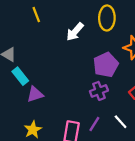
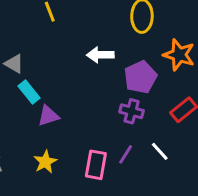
white arrow: (75, 32) -> (100, 55), moved, turned 48
purple cross: (99, 91) -> (132, 111), turned 36

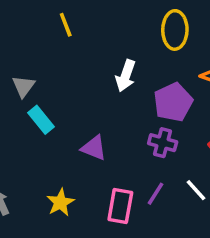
white arrow: (100, 55) -> (126, 76), turned -70
gray triangle: (14, 64) -> (23, 86), turned 36
purple triangle: (48, 116) -> (94, 148), moved, turned 40

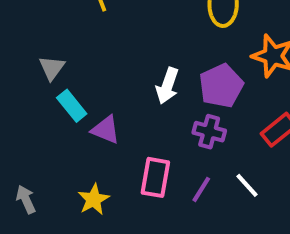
white arrow: (126, 76) -> (167, 86), moved
purple triangle: (94, 148) -> (106, 130), moved
pink rectangle: (120, 206) -> (155, 177), moved

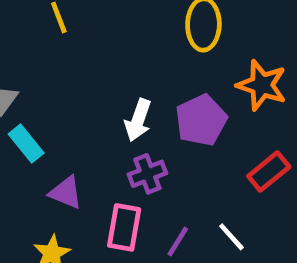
purple triangle: (106, 130) -> (66, 192), moved
purple cross: (209, 132) -> (147, 174), moved, turned -36

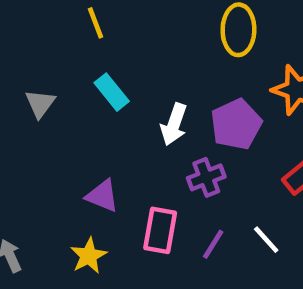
cyan rectangle: (26, 143) -> (112, 92), moved
purple cross: (147, 174) -> (206, 177), moved

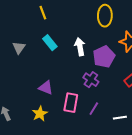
white arrow: (174, 124) -> (80, 47), moved, turned 150
purple cross: (206, 177) -> (91, 80), turned -35
white line: (266, 240) -> (120, 118), moved, turned -56

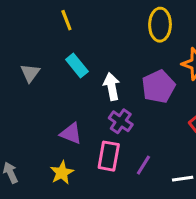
white arrow: (80, 47) -> (112, 87), moved
purple cross: (91, 80) -> (121, 121), moved

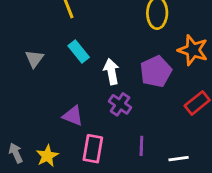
pink rectangle: (109, 156) -> (93, 149), moved
purple line: (143, 165) -> (141, 146), turned -30
yellow star: (62, 173) -> (47, 156), moved

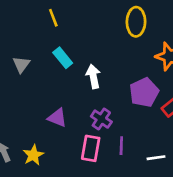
purple pentagon: (156, 72) -> (144, 92), moved
purple cross: (120, 104) -> (101, 119), moved
pink rectangle: (93, 149) -> (91, 148), moved

